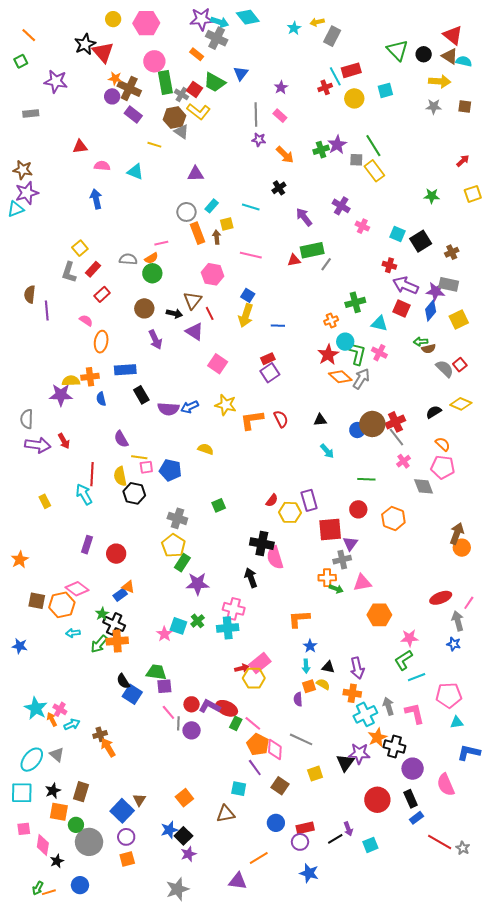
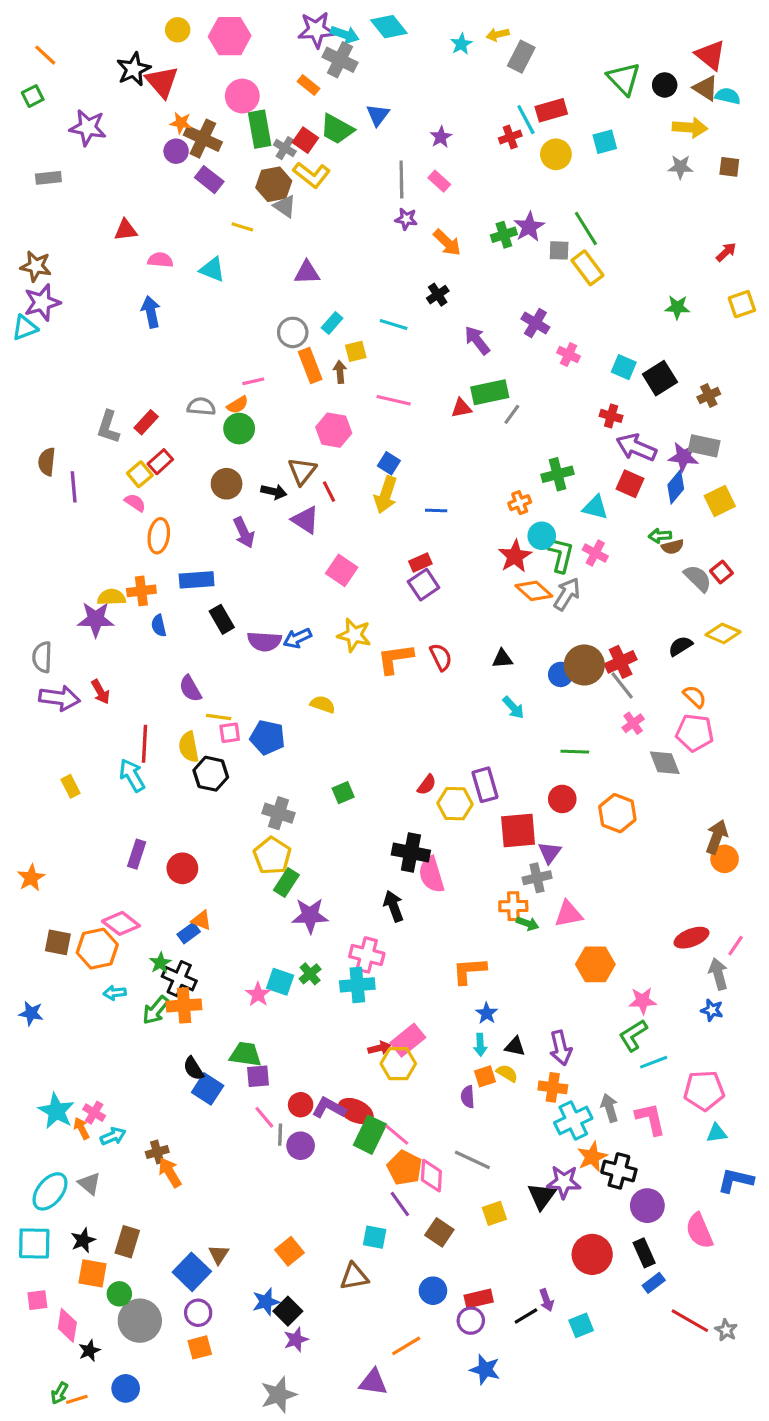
yellow square: (80, 248) -> (140, 474), moved
green rectangle: (236, 723) -> (370, 1135), size x1.6

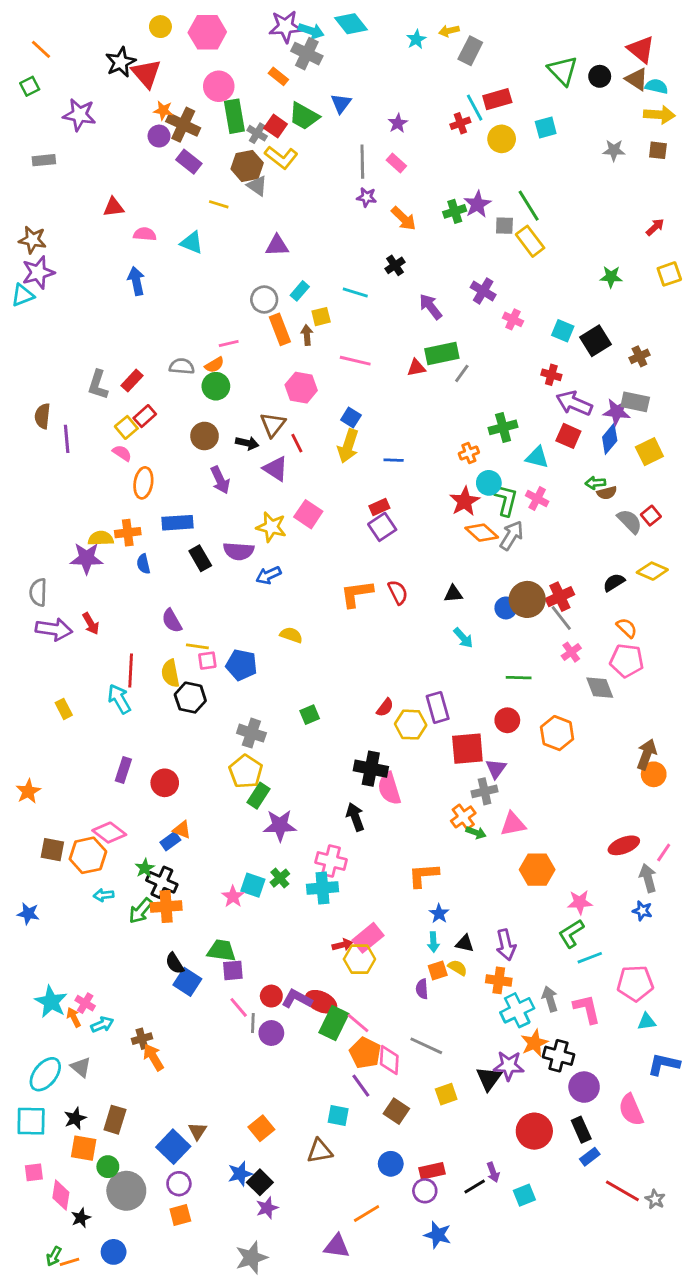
yellow arrow: (690, 128) -> (659, 115), moved
yellow star: (354, 635) -> (271, 527), moved
purple semicircle: (264, 641) -> (239, 551), moved
orange cross: (513, 906) -> (463, 817), turned -35

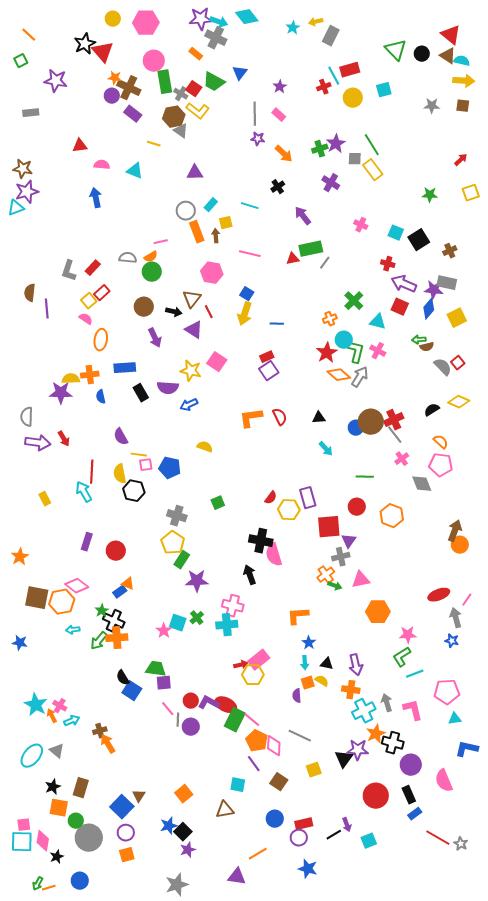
purple cross: (483, 291) -> (331, 183), moved
green cross: (503, 427) -> (354, 301), turned -30
brown square: (52, 850) -> (37, 598), size x1.4
cyan square: (31, 1121) -> (22, 842), moved

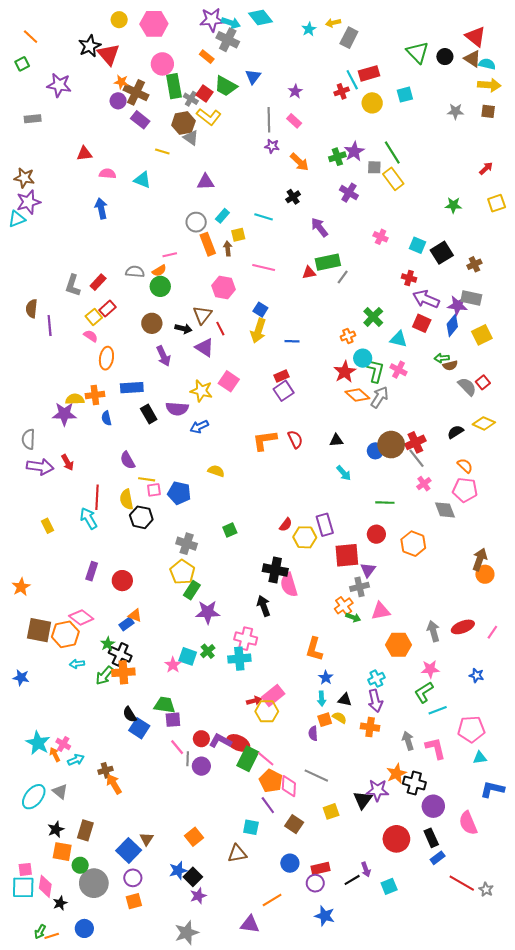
orange L-shape: (298, 616) -> (314, 649), turned -70
gray arrow: (456, 618) -> (433, 631), moved
cyan cross: (364, 711) -> (376, 679), moved, size x0.7

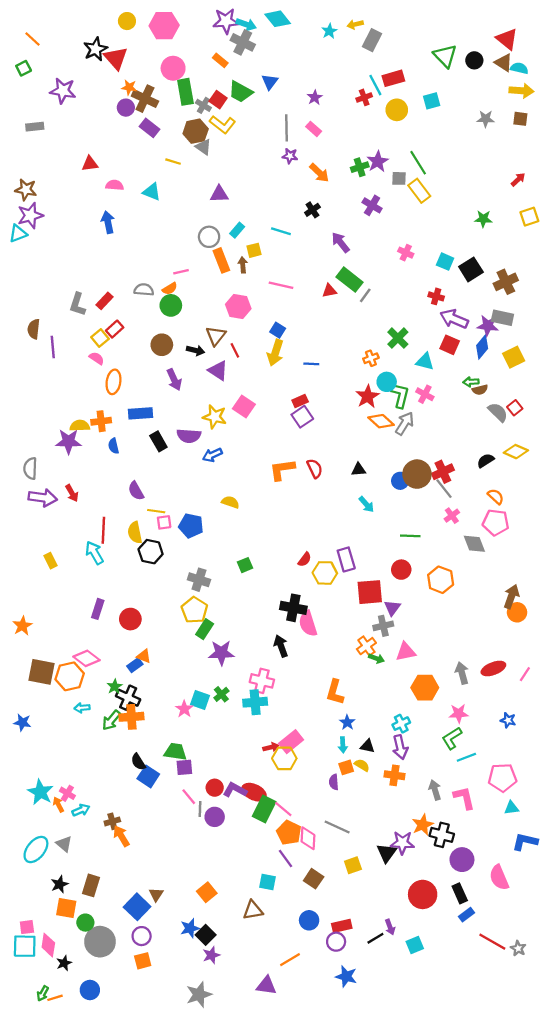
green rectangle: (328, 262) -> (350, 280), turned 50
brown cross: (474, 264) -> (506, 282), size x1.5

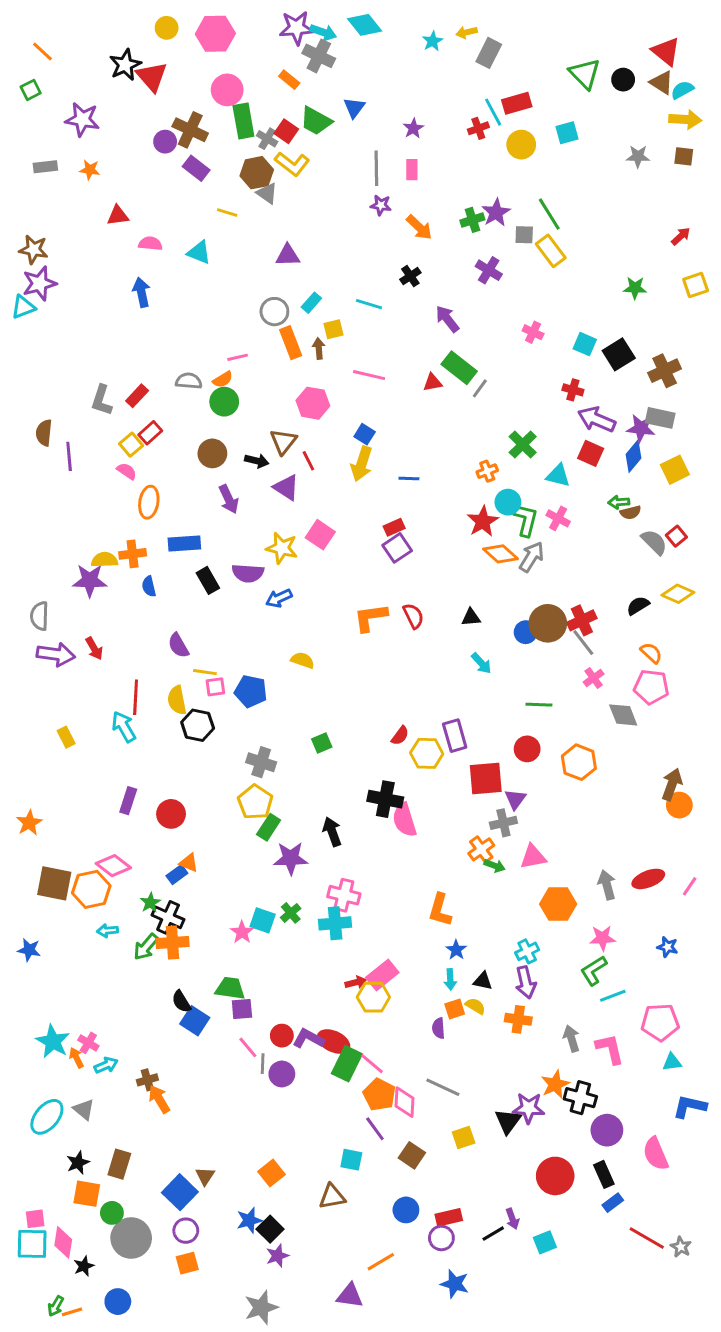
cyan semicircle: (519, 68) -> (682, 90), turned -42
orange star: (129, 87) -> (90, 170), moved
pink rectangle: (314, 129) -> (412, 170), turned 48
black arrow: (281, 646) -> (332, 832), moved

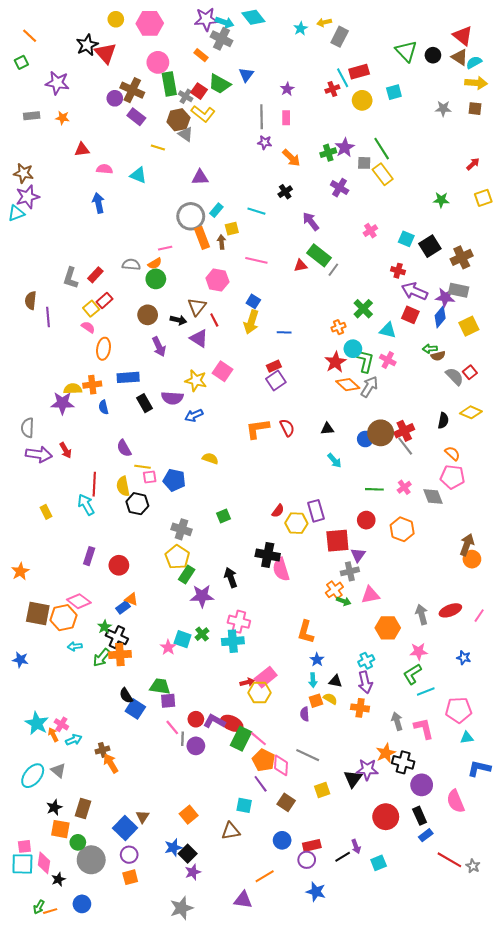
gray circle: (274, 312) -> (191, 216), size x1.4
pink cross: (533, 332) -> (370, 231), turned 32
black semicircle: (638, 606) -> (443, 421), turned 133
pink cross: (594, 678) -> (404, 487), moved

